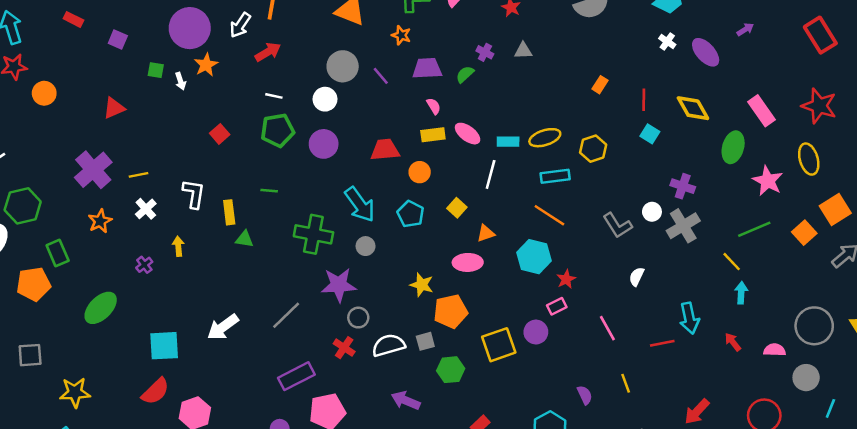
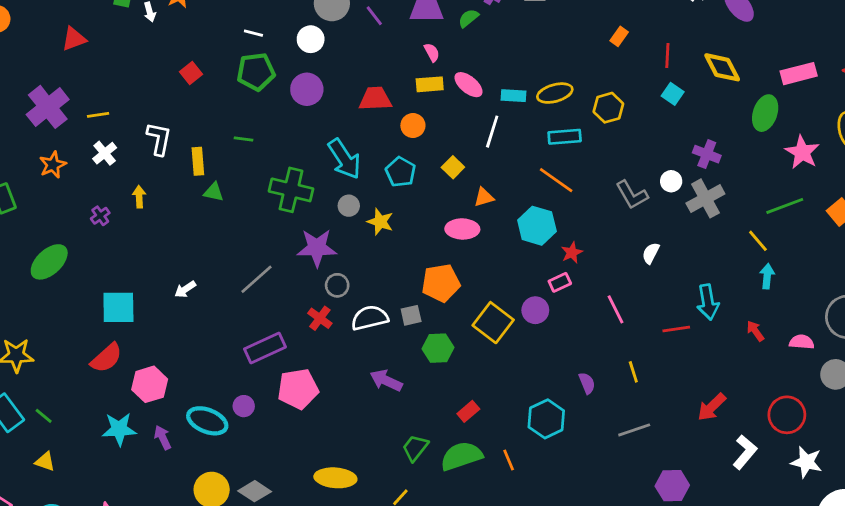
pink rectangle: (761, 111) -> (799, 74), turned -72
yellow star: (422, 285) -> (380, 222), moved
white arrow: (223, 327) -> (185, 289), size x0.6
yellow square: (499, 345) -> (493, 323), turned -36

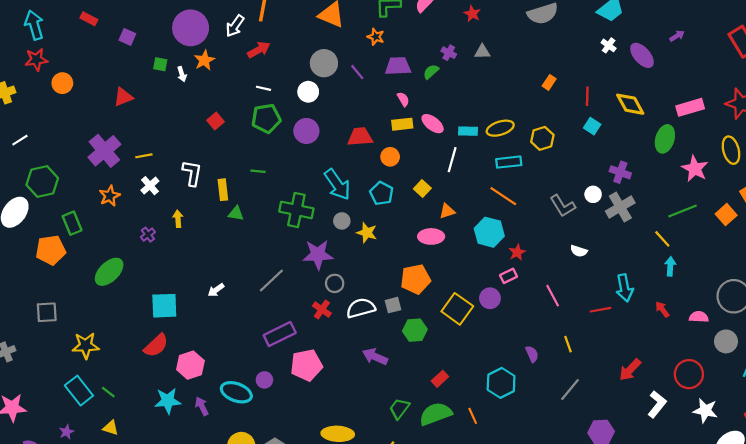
white semicircle: (651, 253) -> (579, 251), turned -98
gray line: (634, 430) -> (570, 389), turned -30

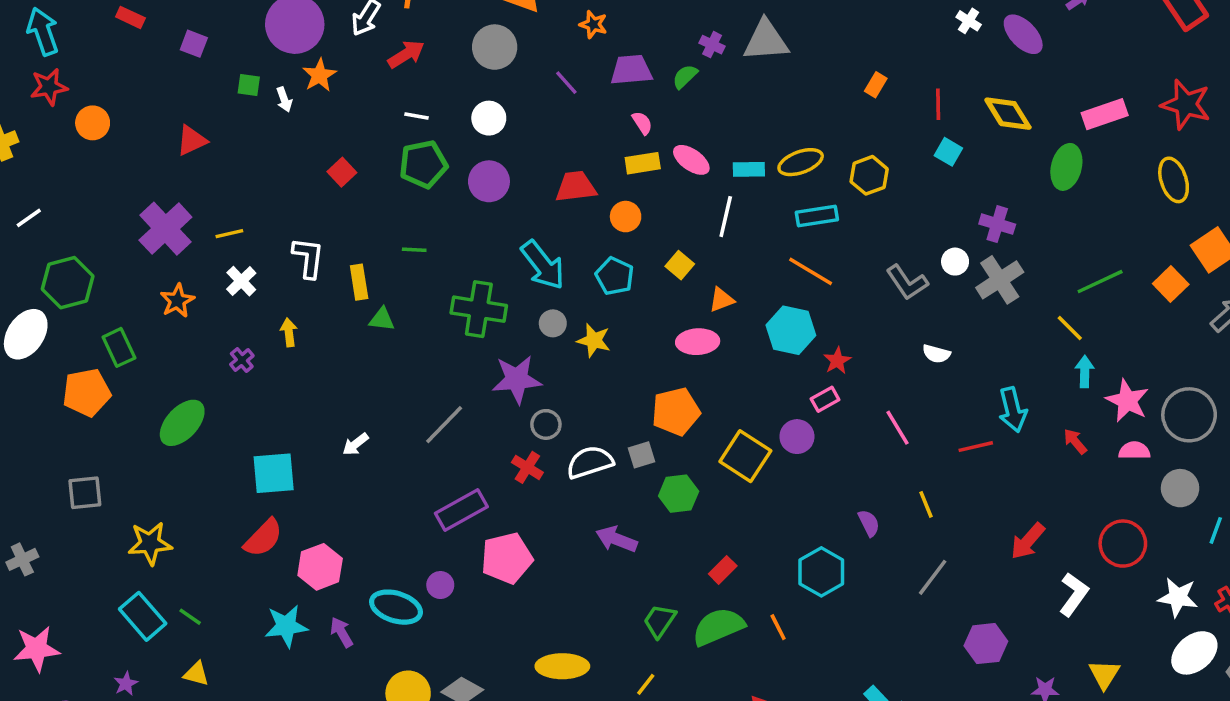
gray triangle: (482, 52) -> (766, 41), size x1.8
gray circle: (324, 63) -> (495, 47), moved
pink star: (695, 169) -> (1127, 401), moved
white star: (705, 411) -> (1178, 597), moved

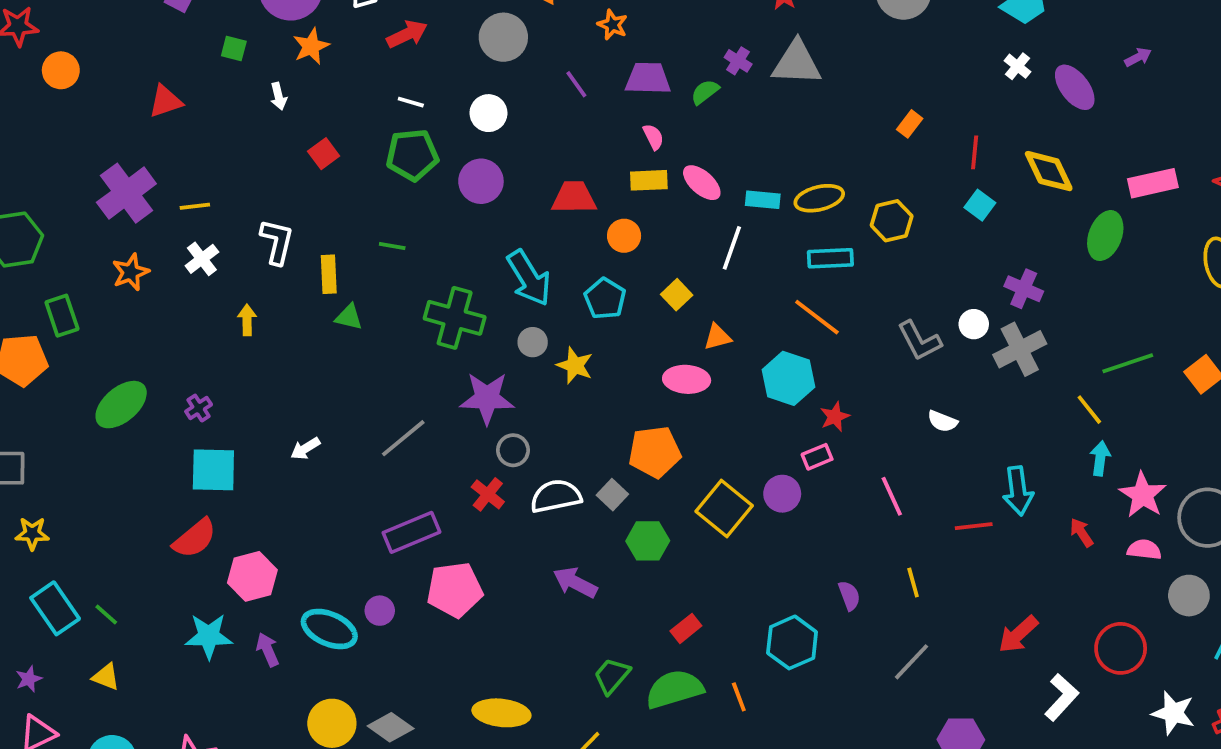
white arrow: (284, 99) -> (279, 96), moved
purple cross: (242, 360) -> (199, 408), moved
gray square: (642, 455) -> (612, 495), turned -36
yellow star: (150, 543) -> (32, 533), moved, size x0.7

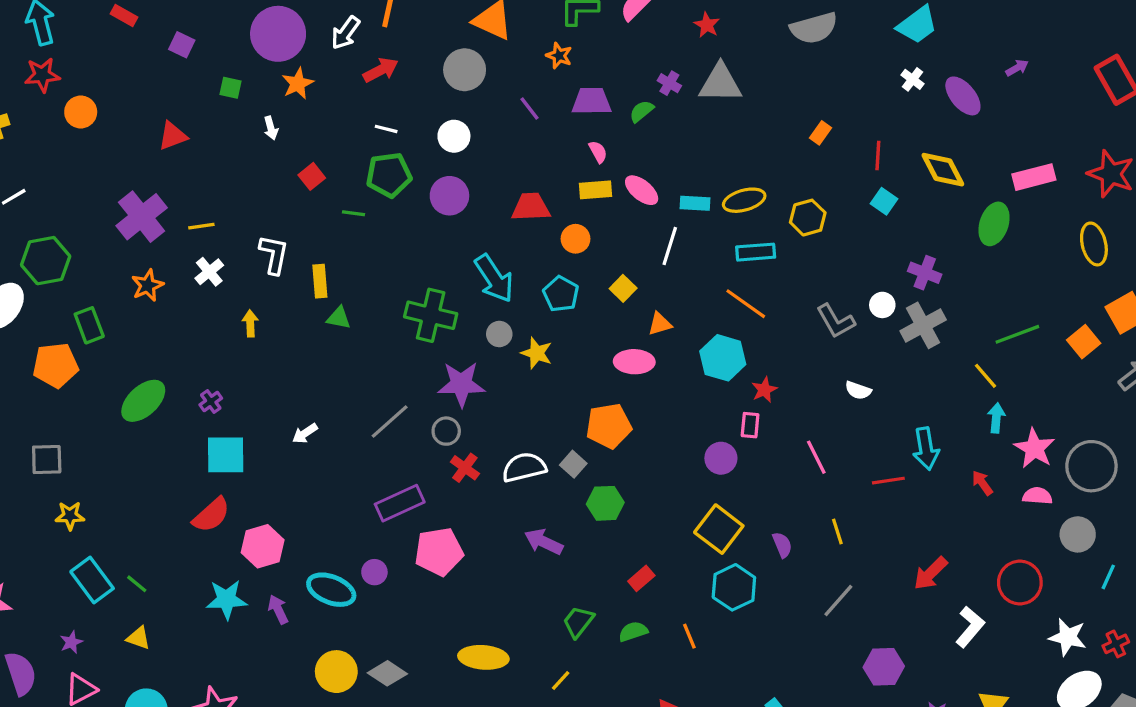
green line: (392, 246) -> (354, 213), moved
gray circle: (513, 450) -> (446, 431), moved
pink rectangle: (817, 457) -> (750, 425), turned -60
yellow square: (724, 508) -> (719, 529), moved
green semicircle: (674, 689) -> (633, 632), size x0.6

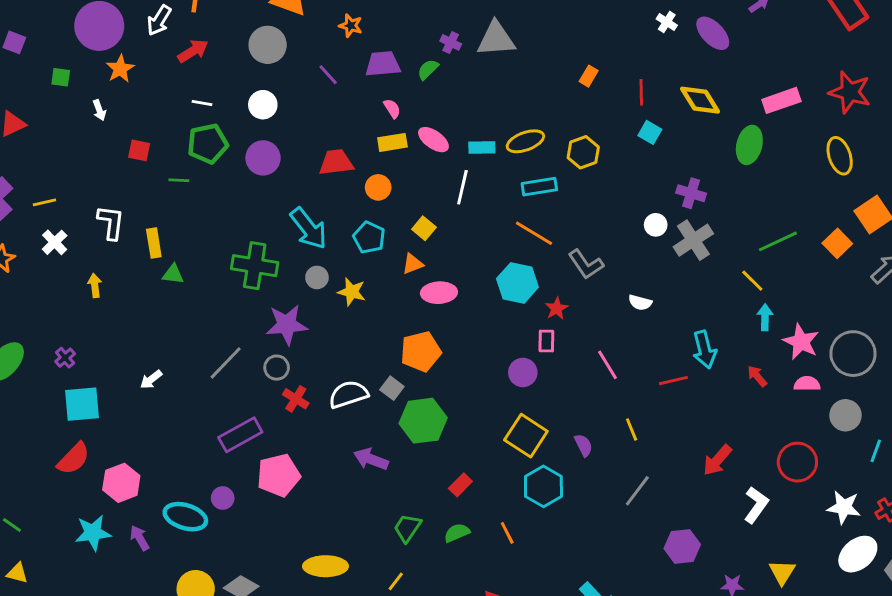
red square: (312, 176) -> (139, 150), turned -35
gray L-shape: (836, 321) -> (586, 264), moved
orange triangle: (660, 324) -> (413, 264), moved
green hexagon: (605, 503) -> (423, 421), size x1.4

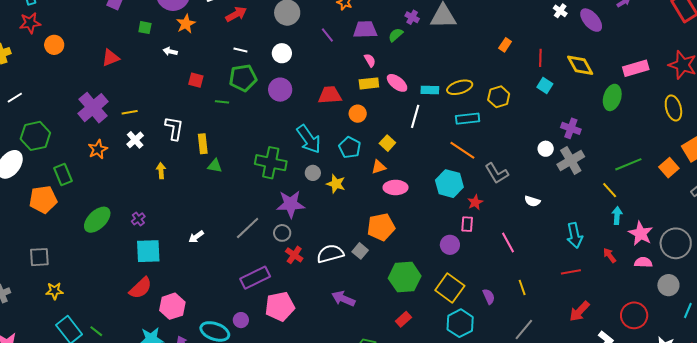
white arrow: (99, 110) -> (170, 51), turned 120
red line: (673, 381) -> (571, 272), moved
green hexagon: (423, 421) -> (405, 277), moved

